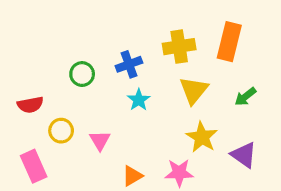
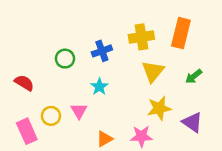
cyan star: (139, 100) -> (99, 87), moved
red semicircle: (30, 105) -> (24, 83), turned -138
yellow circle: (61, 131) -> (51, 116), moved
yellow star: (202, 137) -> (159, 108), turned 30

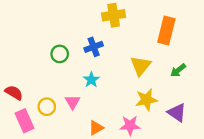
yellow cross: (141, 37) -> (114, 15), moved
red semicircle: (24, 83) -> (14, 93), moved

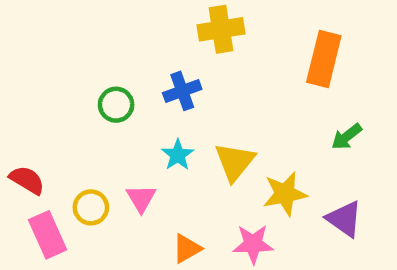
yellow triangle: (141, 66) -> (235, 162), moved

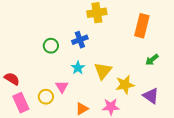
yellow circle: (91, 207) -> (46, 97), moved

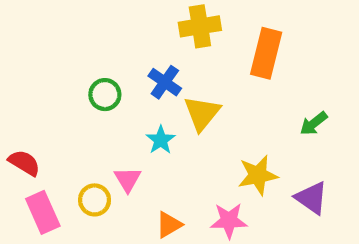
orange rectangle: (142, 26) -> (266, 53), moved
blue cross: (80, 40) -> (165, 82), turned -35
yellow triangle: (103, 71) -> (202, 113), moved

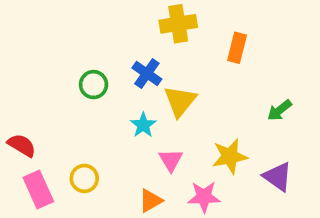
orange rectangle: (266, 53) -> (237, 48), size x0.7
pink triangle: (128, 179) -> (171, 160), moved

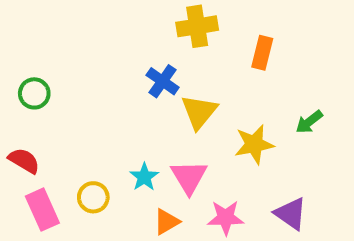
green circle: (94, 85) -> (34, 93), moved
cyan star: (143, 125) -> (144, 177), moved
yellow star: (230, 156) -> (254, 144), moved
pink triangle: (171, 160) -> (189, 177), size x1.4
purple triangle: (278, 177) -> (291, 214), moved

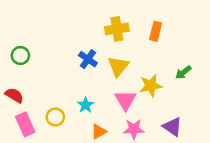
yellow cross: (197, 26) -> (117, 29), moved
blue cross: (163, 81) -> (88, 59), moved
pink triangle: (189, 177) -> (125, 100), moved

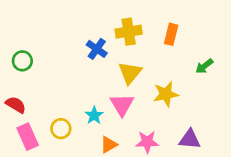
blue cross: (88, 59) -> (97, 49), moved
green arrow: (183, 72) -> (204, 66), moved
pink triangle: (125, 100) -> (122, 105), moved
purple triangle: (172, 127) -> (190, 139), turned -30

